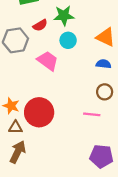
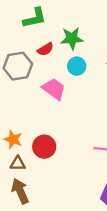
red circle: (39, 112) -> (44, 147), size x0.7
brown arrow: (18, 152) -> (20, 191), turned -50

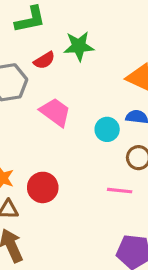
cyan circle: (77, 66) -> (107, 129), moved

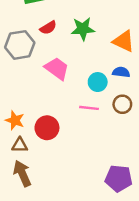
green star: (79, 46) -> (83, 29), moved
pink line: (120, 191) -> (89, 108), moved

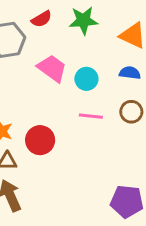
cyan circle: (98, 82) -> (86, 79), moved

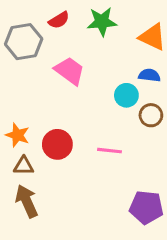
cyan circle: (86, 79) -> (126, 95), moved
pink line: (91, 116) -> (110, 151), moved

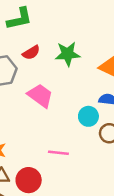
red circle: (57, 144) -> (29, 180), moved
pink line: (110, 151) -> (58, 153), moved

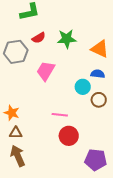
pink trapezoid: (40, 96) -> (46, 71), turned -95
red circle: (29, 180) -> (69, 136), moved

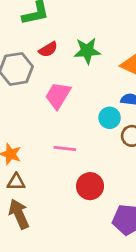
pink line: (60, 115) -> (65, 148), moved

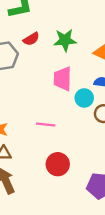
pink trapezoid: (58, 95) -> (63, 79), moved, turned -30
red circle: (90, 186) -> (58, 164), moved

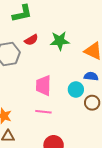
pink trapezoid: (63, 79) -> (43, 85), moved

